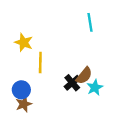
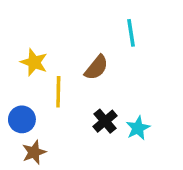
brown semicircle: (84, 76) -> (96, 67), moved
blue circle: (21, 90) -> (22, 119), moved

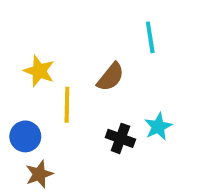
black cross: (105, 121) -> (120, 138), turned -30
cyan star: (138, 128) -> (158, 127), moved

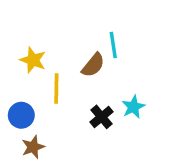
cyan line: (150, 37) -> (113, 45), moved
black cross: (120, 138) -> (102, 117), turned 30

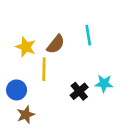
brown semicircle: (93, 65) -> (56, 44), moved
cyan star: (133, 107) -> (104, 83), turned 30

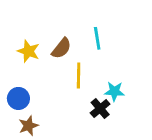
yellow line: (44, 69) -> (79, 76), moved
black cross: (79, 91) -> (100, 109), moved

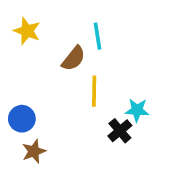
cyan line: (97, 38) -> (98, 36), moved
yellow star: (28, 51) -> (27, 31), moved

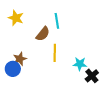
black cross: (120, 131) -> (92, 76), moved
brown star: (34, 151) -> (20, 59), moved

